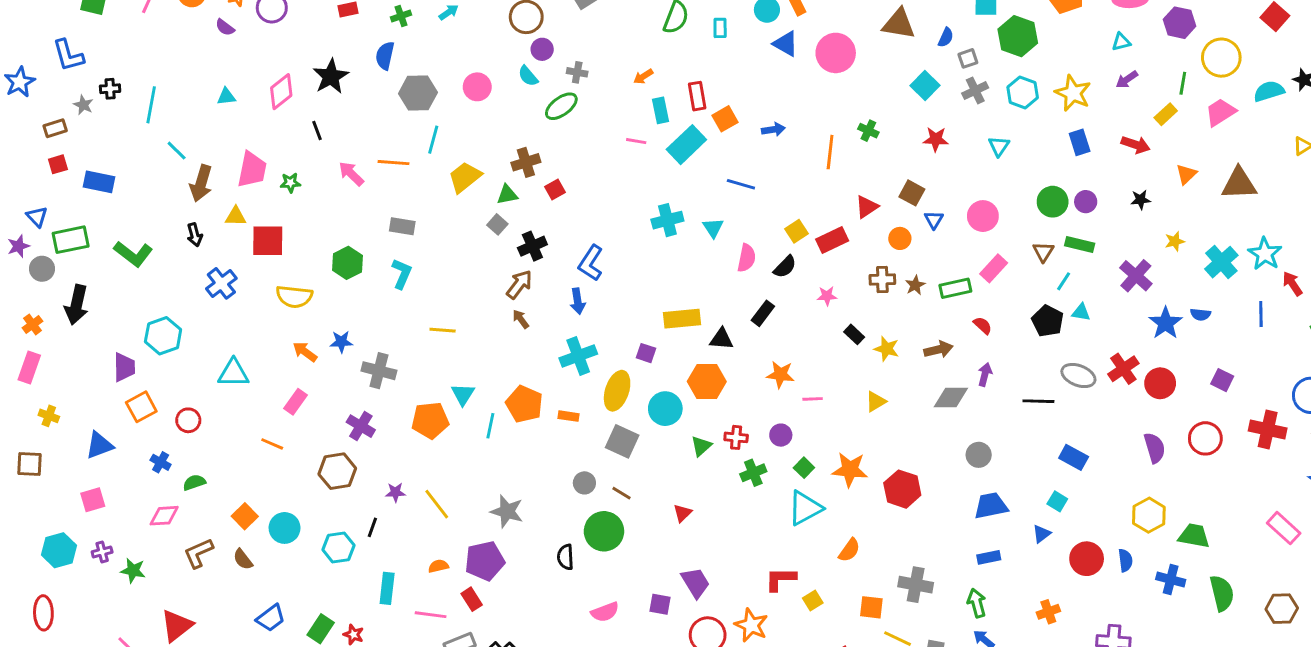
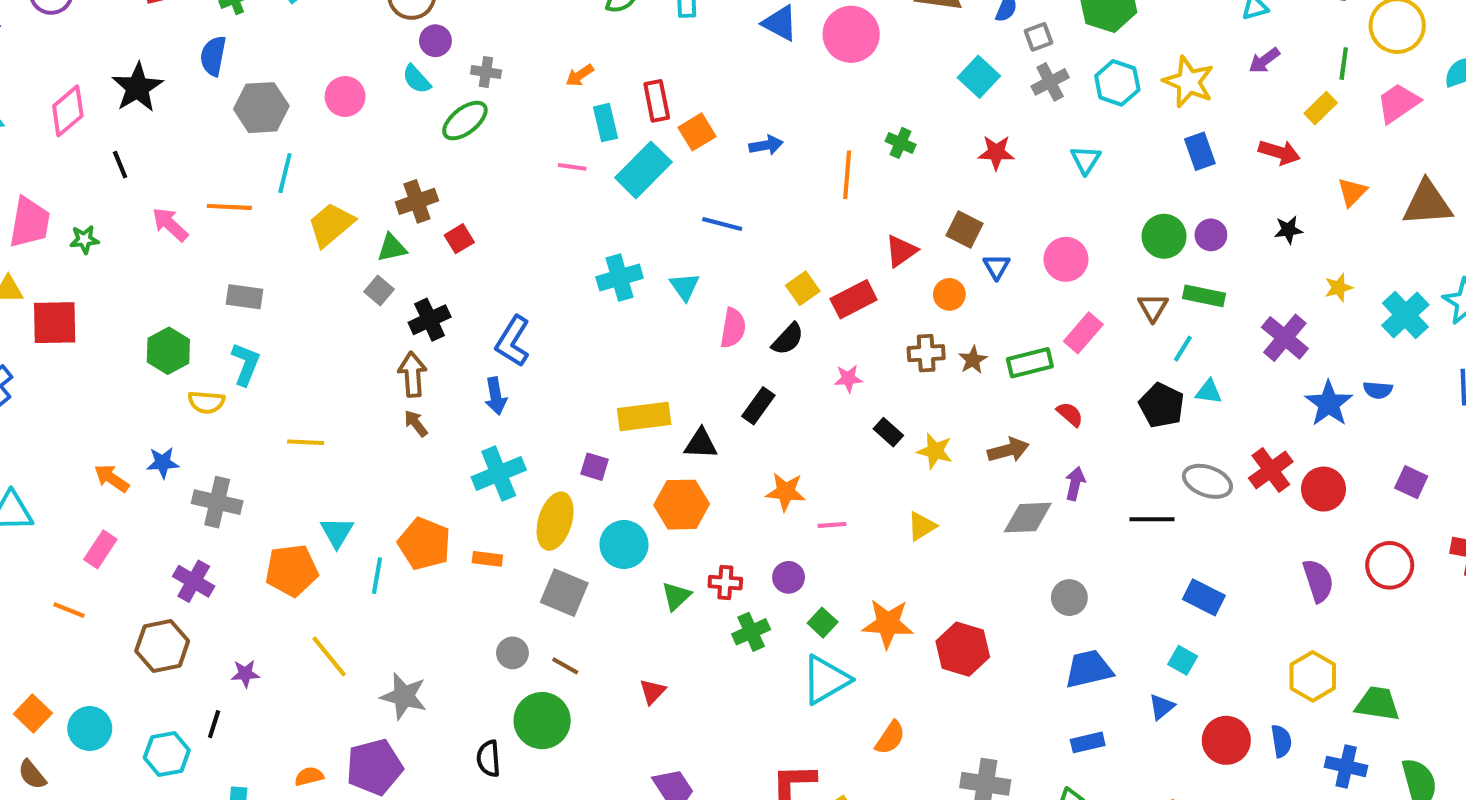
brown arrow: (519, 284) -> (412, 374), turned -40
yellow semicircle: (294, 297) -> (206, 402), moved, size x0.7
yellow line: (437, 504) -> (329, 656), moved

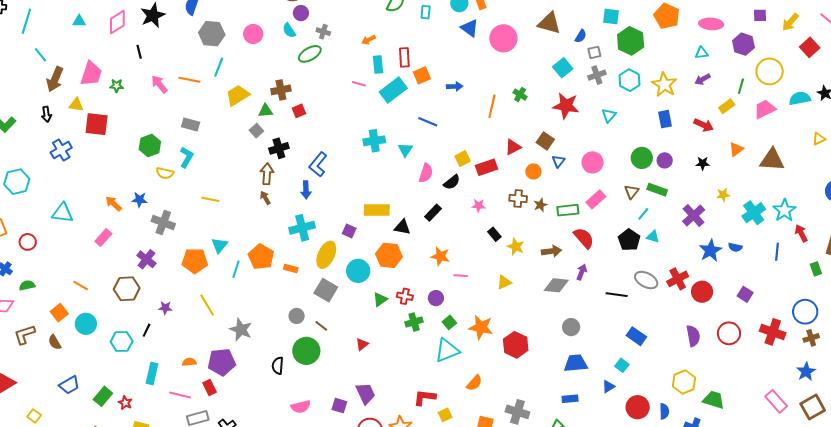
red star: (996, 152) -> (566, 106), size x1.5
red semicircle: (1070, 414) -> (584, 238), size x1.6
orange line: (69, 610) -> (81, 286), moved

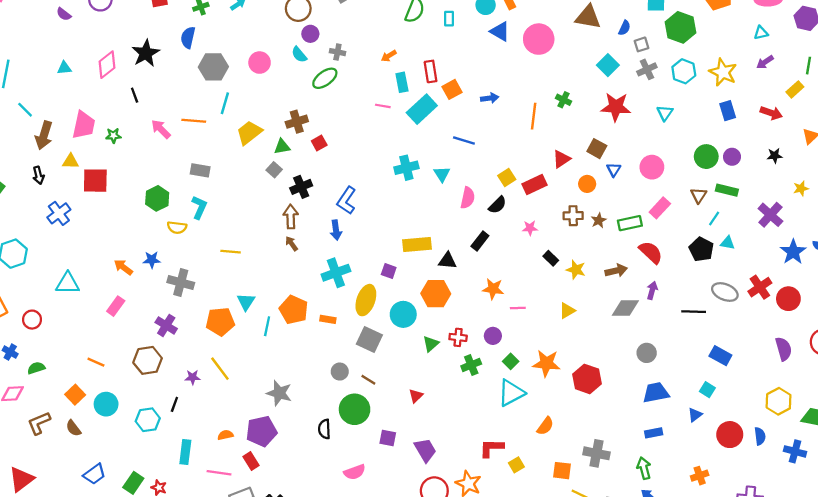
yellow line: (207, 305) -> (220, 369), moved
purple square: (339, 406) -> (388, 438), moved

